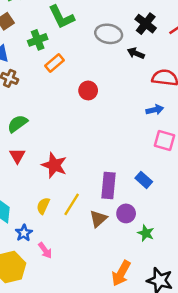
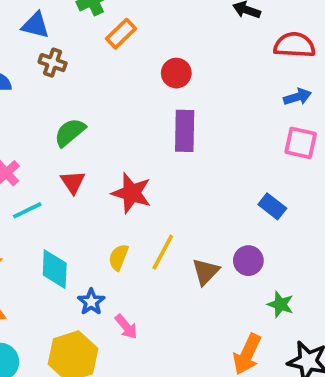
blue arrow: (155, 110) -> (297, 97), moved
purple rectangle: (109, 185) -> (185, 131), moved
green star: (146, 233) -> (280, 304), moved

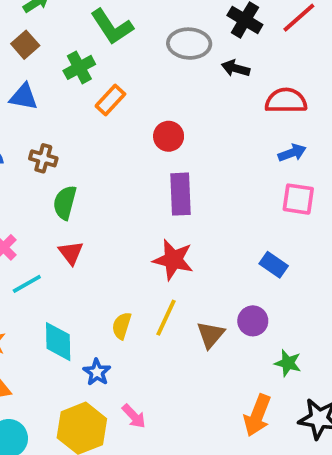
brown cross: (53, 63) -> (43, 158), moved
green semicircle: (70, 132) -> (65, 203), turned -32
red star: (132, 193) -> (173, 260), moved
pink arrow: (126, 327) -> (134, 416), moved

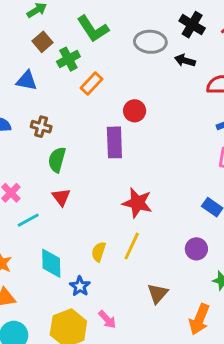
brown square: (25, 45) -> (43, 42), moved
purple rectangle: (181, 194) -> (114, 142), moved
brown triangle: (210, 335) -> (158, 293), moved

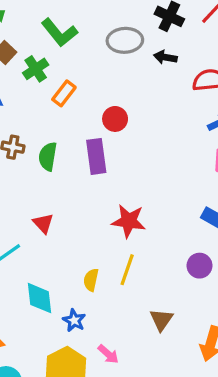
green semicircle: (57, 160) -> (48, 157), moved

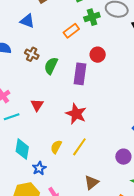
green cross: (36, 69) -> (92, 17), moved
red star: (129, 221) -> (76, 114), moved

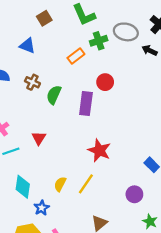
red star: (76, 114) -> (99, 150), moved

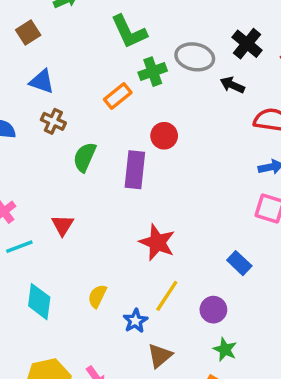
brown square: (44, 18) -> (28, 33), moved
brown cross: (32, 82) -> (53, 121), moved
yellow line: (86, 184) -> (167, 296), moved
blue star: (42, 208) -> (135, 321), moved
green star: (150, 221) -> (225, 350), moved

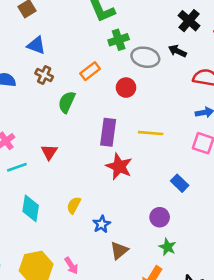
gray ellipse: (195, 57) -> (145, 57), moved
orange rectangle: (118, 96) -> (90, 71), moved
purple rectangle: (135, 170) -> (108, 132), moved
yellow line: (167, 296) -> (151, 133), moved, turned 60

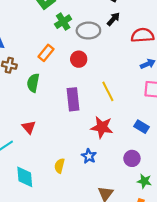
black arrow: (177, 51) -> (113, 19), turned 120
yellow line: (151, 133) -> (108, 91), turned 72
red star: (119, 166) -> (102, 127), moved
blue star: (102, 224) -> (89, 156), moved

